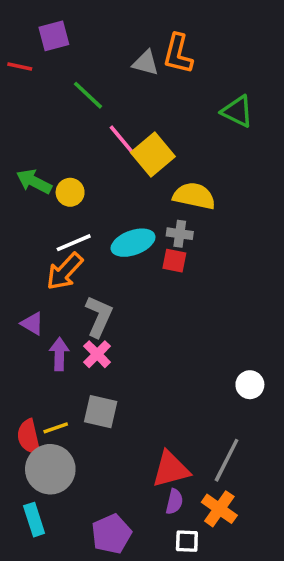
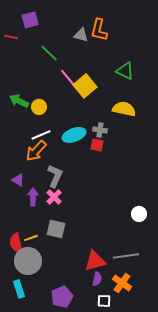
green triangle: (237, 111) -> (125, 71), moved
yellow semicircle: (194, 196) -> (124, 109), moved
gray line: (227, 460) -> (126, 256), turned 55

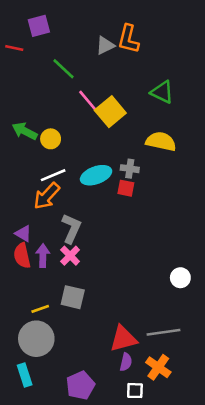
gray triangle: (81, 35) -> (105, 45), turned -42
red semicircle: (16, 243) -> (22, 256), moved

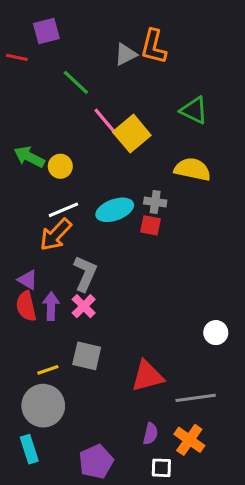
red triangle: (123, 339) -> (147, 376), moved

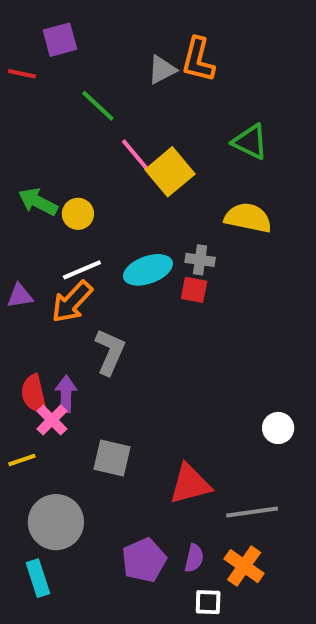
purple triangle: (28, 280) -> (20, 296), moved, turned -40
pink cross: (84, 306) -> (52, 420), moved
yellow line: (48, 370) -> (22, 460), moved
purple pentagon: (96, 462) -> (144, 560), moved

